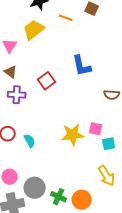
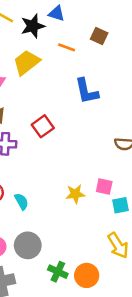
blue L-shape: (82, 66) -> (87, 91), moved
yellow star: (73, 135) -> (75, 194), size x0.7
gray circle: (35, 188) -> (28, 245), moved

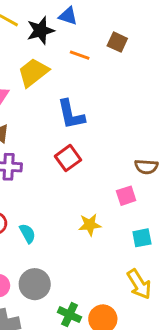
blue L-shape: (87, 91) -> (71, 115), moved
red square: (43, 126) -> (68, 158), moved
pink square: (104, 186) -> (126, 196), moved, turned -30

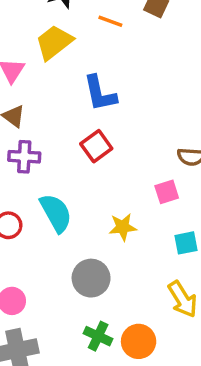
cyan semicircle: (27, 233) -> (56, 213), moved, size x1.6
gray circle: (35, 284) -> (91, 278), moved

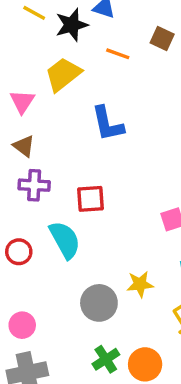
red square: (96, 146) -> (90, 199), moved, turned 32
yellow star: (123, 227) -> (140, 284), moved
green cross: (98, 336) -> (106, 359), turned 32

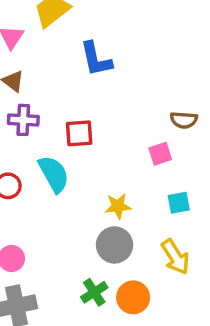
yellow star: (140, 284) -> (118, 206), moved
gray circle: (99, 303) -> (115, 245), moved

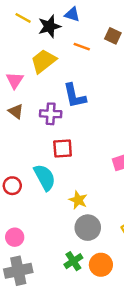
purple cross: (23, 120) -> (51, 114), moved
yellow star: (118, 206) -> (78, 200), moved, turned 30

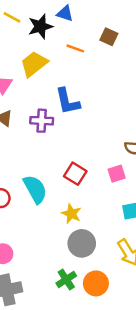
red square: (63, 149) -> (75, 174), moved, turned 36

